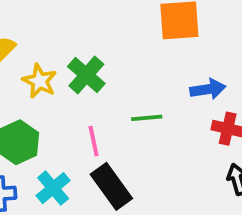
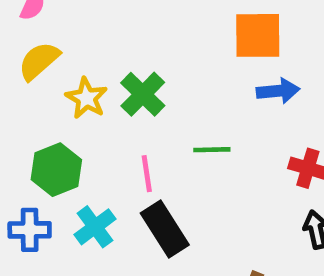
blue arrow: (208, 89) -> (278, 91), moved

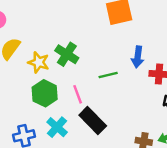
blue arrow: (278, 91) -> (138, 57), moved, turned 115
green hexagon: (56, 170) -> (45, 93), moved

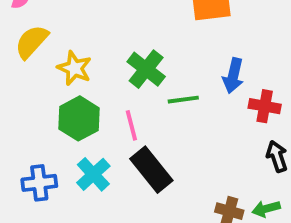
green cross: (67, 54) -> (146, 69), moved

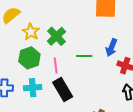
green cross: (146, 69) -> (56, 36), moved
cyan cross: (93, 174) -> (33, 88), turned 30

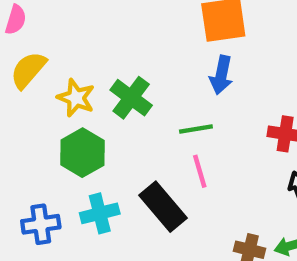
blue arrow: (111, 48) -> (221, 75), moved
pink line: (56, 65) -> (200, 171), moved

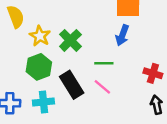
yellow semicircle: (28, 70) -> (16, 17), turned 110
pink line: (200, 171) -> (102, 87), turned -42
black rectangle: (163, 207) -> (72, 85), moved

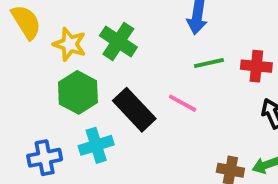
green line: (104, 63) -> (209, 63), moved

